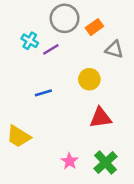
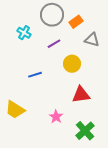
purple line: (51, 49) -> (54, 44), moved
pink star: (69, 161) -> (56, 117), moved

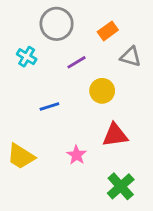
gray circle: (52, 15) -> (57, 24), moved
cyan cross: (24, 33) -> (27, 57), moved
pink star: (56, 117) -> (76, 155), moved

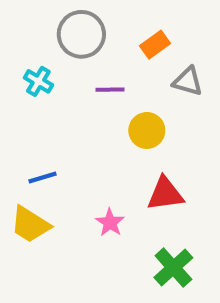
purple line: (76, 62) -> (110, 90), turned 30
blue line: (49, 107) -> (42, 178), moved

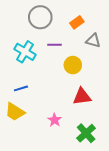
cyan cross: (38, 81) -> (25, 52), moved, size x1.5
pink star: (110, 223) -> (54, 120), moved

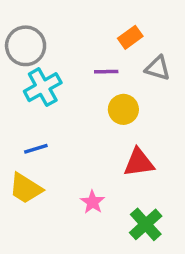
gray circle: (40, 17) -> (26, 46), moved
purple line: (54, 45) -> (106, 72), moved
cyan cross: (25, 52) -> (43, 87), turned 30

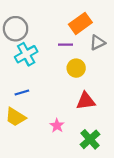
orange rectangle: (130, 37) -> (80, 23), size x1.5
gray triangle: (158, 68) -> (97, 43), turned -42

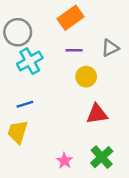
orange rectangle: (80, 23) -> (71, 18), moved
yellow trapezoid: (16, 117) -> (18, 132), turned 75
pink star: (57, 126) -> (64, 161), moved

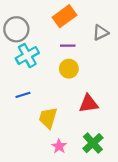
gray triangle: (110, 48) -> (101, 33), moved
yellow circle: (86, 77) -> (69, 69), moved
yellow trapezoid: (18, 132) -> (48, 118), moved

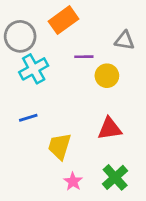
orange rectangle: (64, 16) -> (64, 20), moved
gray triangle: (101, 33) -> (125, 40), turned 35
yellow circle: (69, 69) -> (107, 76), moved

